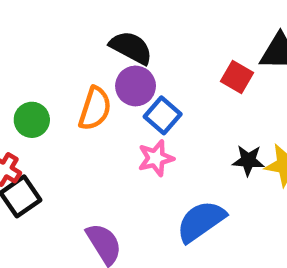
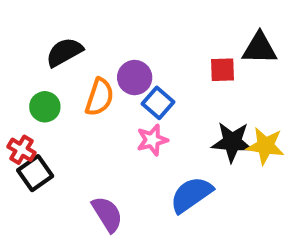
black semicircle: (131, 48) -> (64, 52), moved, turned -57
red square: (237, 77) -> (222, 70), turned -32
black star: (248, 160) -> (232, 142), size x1.5

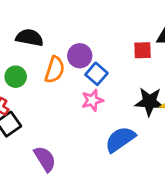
black semicircle: (64, 52) -> (30, 38), turned 40
purple semicircle: (107, 214) -> (45, 159), moved

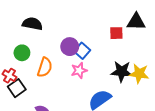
purple circle: (80, 56) -> (70, 47), moved
orange semicircle: (55, 70) -> (45, 67), moved

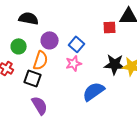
purple circle: (70, 47) -> (50, 40), moved
black square: (17, 88) -> (33, 78), moved, turned -36

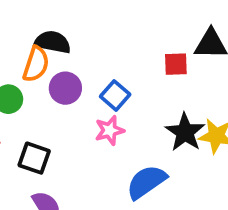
black semicircle: (29, 18) -> (53, 42), moved
orange semicircle: (41, 60) -> (36, 64), moved
black star: (115, 64) -> (185, 132), turned 30

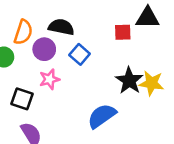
black semicircle: (53, 42) -> (61, 27), moved
pink star: (110, 130) -> (49, 79), moved

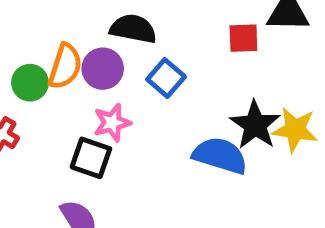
orange semicircle: (23, 32) -> (65, 66), moved
black square: (22, 99) -> (91, 158), moved
blue semicircle: (102, 116) -> (220, 155), moved, turned 52

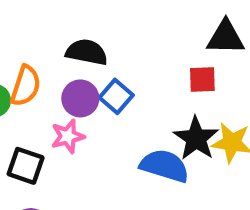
red square: (243, 38) -> (202, 79), moved
purple circle: (103, 69) -> (80, 98), moved
black square: (91, 158) -> (26, 166), moved

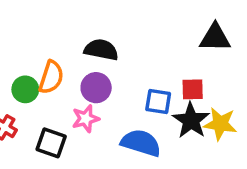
red square: (202, 79) -> (193, 89), moved
blue square: (116, 96) -> (158, 101), moved, turned -32
blue semicircle: (165, 166) -> (141, 143), moved

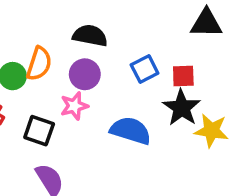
blue square: (158, 101) -> (145, 69), moved, turned -36
yellow star: (220, 124) -> (211, 131), moved

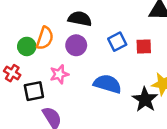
pink star: (74, 106) -> (59, 74), moved
black star: (182, 108) -> (145, 100), moved
black square: (39, 131) -> (34, 91), moved, turned -30

